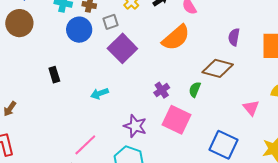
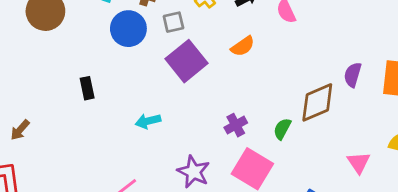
purple semicircle: (234, 37) -> (353, 75), moved
orange semicircle: (176, 38) -> (243, 46), moved, size x0.6
brown diamond: (218, 68) -> (317, 102), turned -44

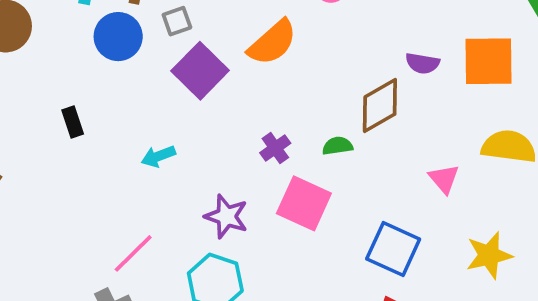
orange semicircle: (243, 46) -> (272, 42), size x1.6
purple semicircle: (353, 75) -> (422, 63), turned -90
green semicircle: (282, 129) -> (337, 146), turned 60

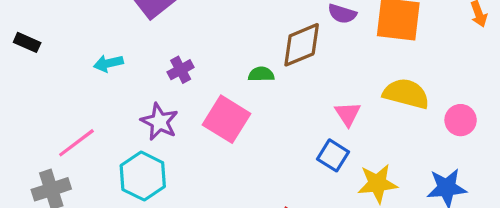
black rectangle: (73, 122) -> (27, 42), moved, turned -55
purple cross: (275, 148) -> (181, 70), moved
blue square: (393, 249) -> (333, 155), moved, size x0.7

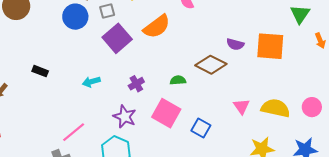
brown diamond: (302, 45) -> (211, 65), turned 52
green semicircle: (261, 74) -> (178, 80), moved
yellow semicircle: (406, 94) -> (276, 108), moved
blue square: (333, 155) -> (201, 128), moved

